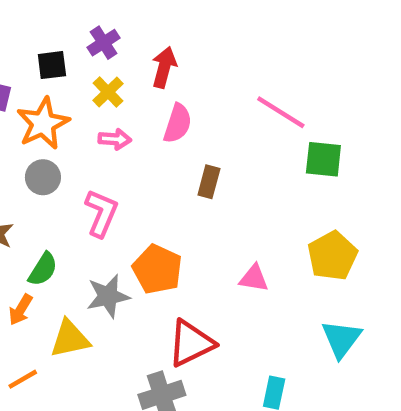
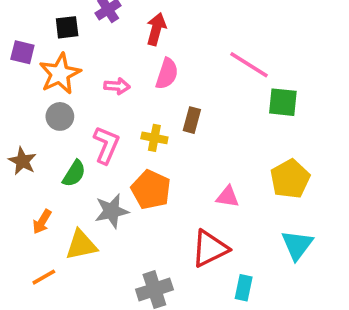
yellow cross: (108, 92) -> (154, 138), moved, turned -35
green semicircle: (43, 269) -> (74, 174), moved
red triangle: (191, 343) -> (210, 249), moved

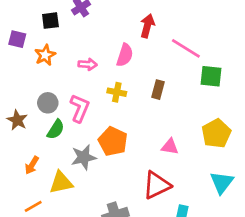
red arrow: (156, 29) -> (147, 26), moved
orange star: (60, 74) -> (45, 55), size x0.7
gray circle: (60, 116) -> (48, 103), moved
brown rectangle: (192, 120) -> (158, 90), moved
yellow cross: (154, 138) -> (117, 92), moved

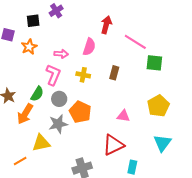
gray circle: (48, 103) -> (59, 99), moved
pink L-shape: (80, 108) -> (53, 75), moved
green semicircle: (56, 129) -> (37, 94), moved
orange arrow: (32, 165) -> (25, 114), moved, size x1.5

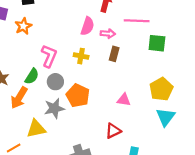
pink line: (135, 42) -> (137, 21), turned -30
pink arrow: (61, 54) -> (108, 34), moved
cyan triangle: (162, 143) -> (166, 117), moved
red triangle: (113, 145) -> (113, 131), size x0.7

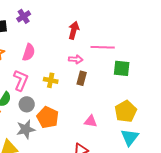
pink semicircle: (87, 26) -> (29, 52), moved

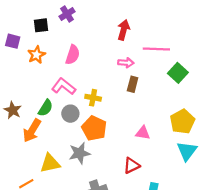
green square: (122, 68) -> (178, 73), turned 36
pink L-shape: (21, 80) -> (64, 86), turned -75
yellow cross: (51, 80) -> (93, 98), moved
gray star: (26, 129) -> (79, 153), moved

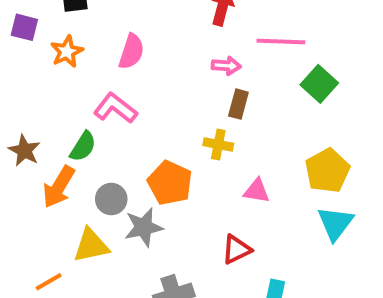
yellow cross: (93, 98) -> (218, 144), moved
gray circle: (70, 114) -> (111, 199), moved

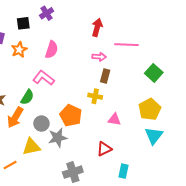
green square: (319, 84) -> (154, 73), moved

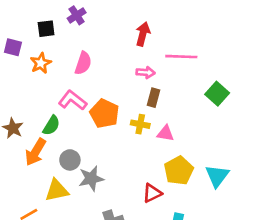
yellow pentagon: (150, 109) -> (179, 171), moved
orange pentagon: (71, 115) -> (104, 114), moved
pink triangle: (114, 119) -> (165, 133), moved

